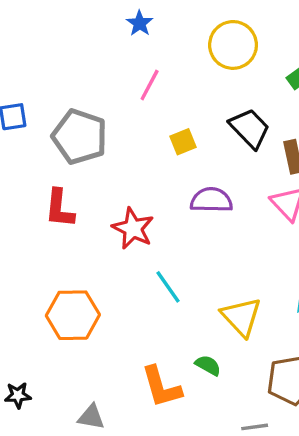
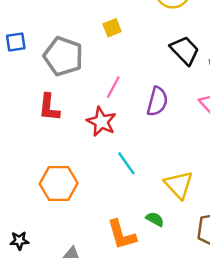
pink line: (150, 85) -> (113, 87), moved
yellow square: (183, 142) -> (112, 28), moved
purple semicircle: (211, 200) -> (157, 101), turned 104

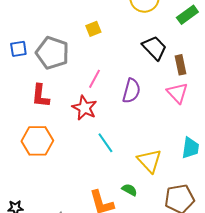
blue square: (16, 42) -> (18, 49), moved
orange hexagon: (59, 184) -> (37, 141), moved

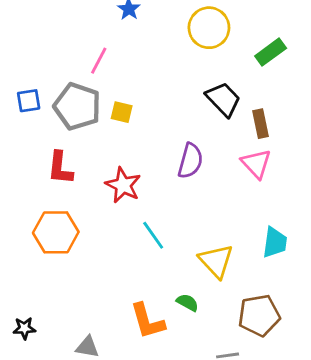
yellow square: (93, 29) -> (122, 112), moved, turned 35
pink line: (94, 79) -> (99, 61), moved

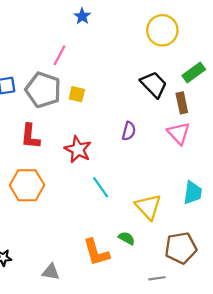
yellow circle: (209, 28) -> (162, 30), moved
green rectangle: (271, 52) -> (194, 73), moved
purple semicircle: (190, 161) -> (129, 131), size x0.7

